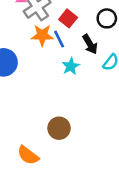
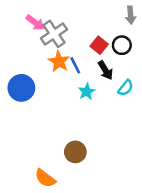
red square: (68, 18) -> (99, 45), moved
orange star: (42, 35) -> (59, 62), turned 30

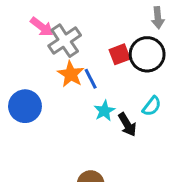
red square: (99, 45) -> (120, 54), turned 30
black circle: (122, 45) -> (147, 54), size x1.5
black arrow: (105, 70) -> (127, 125), moved

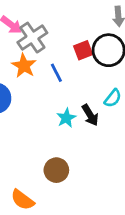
orange star: (71, 74) -> (24, 66), moved
cyan star: (104, 111) -> (66, 118), moved

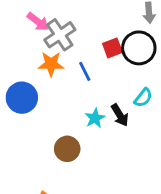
orange star: (24, 66) -> (51, 64), turned -30
brown circle: (56, 170) -> (67, 149), moved

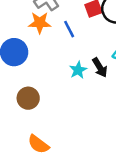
brown circle: (67, 149) -> (28, 98), moved

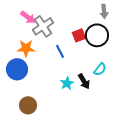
orange star: (40, 23) -> (26, 48), moved

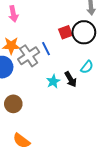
pink arrow: (28, 17) -> (13, 14), turned 42
gray cross: (43, 26) -> (29, 56), moved

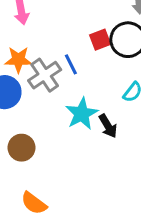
black arrow: (71, 79) -> (108, 126), moved
cyan star: (53, 81) -> (82, 114), size x1.5

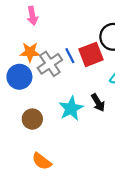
red square: (100, 40) -> (91, 54), moved, size x1.5
cyan star: (82, 114) -> (71, 108), moved

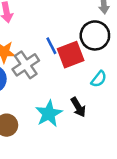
blue line: (70, 56) -> (51, 46), moved

